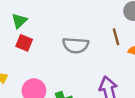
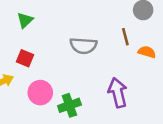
red square: (24, 43) -> (25, 58), moved

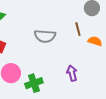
purple arrow: (118, 93) -> (72, 73), size x0.7

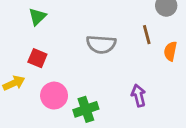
orange semicircle: (95, 41) -> (170, 51), turned -96

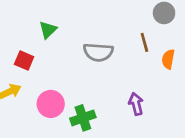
green triangle: (37, 17) -> (48, 30), moved
red square: (37, 58) -> (24, 61), moved

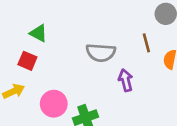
green triangle: (48, 30) -> (39, 33), moved, turned -48
purple arrow: (136, 104) -> (126, 80), moved

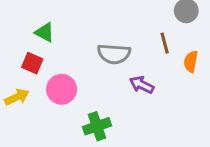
purple arrow: (126, 80) -> (142, 85), turned -50
pink circle: (54, 104) -> (62, 89), moved

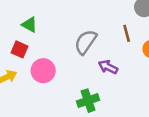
gray semicircle: (114, 54) -> (86, 42), turned 120
green cross: (97, 126) -> (88, 101), moved

